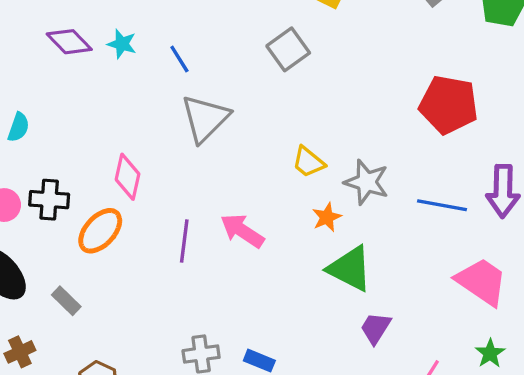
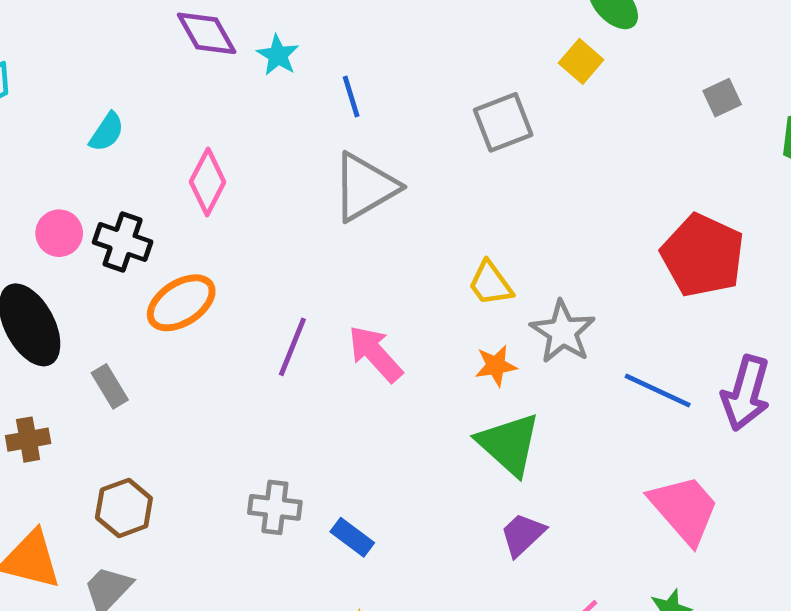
pink diamond: (128, 177) -> (208, 182), moved

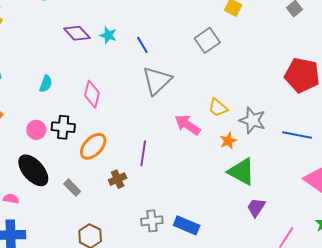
pink arrow: (375, 354) -> (188, 125), moved
brown cross: (28, 440) -> (118, 179), moved
blue rectangle: (352, 537) -> (187, 225), size x1.4

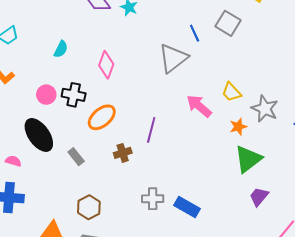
gray square: (207, 40) -> (228, 23), turned -30
blue line: (142, 45) -> (195, 33), moved
green triangle: (241, 172) -> (248, 159), turned 48

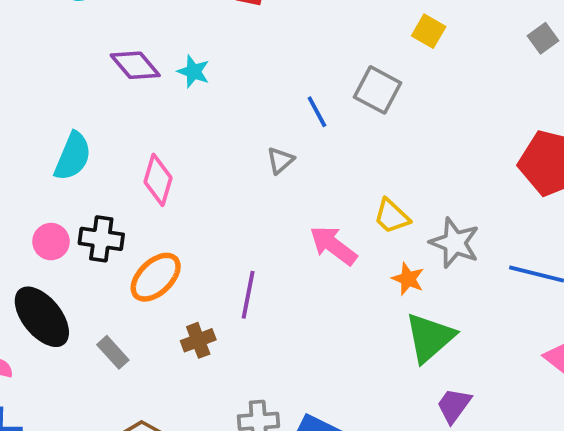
cyan semicircle: (61, 49) -> (73, 156), size x1.5
gray triangle: (173, 58) -> (280, 160), size x0.5
orange star: (238, 127) -> (408, 279), turned -30

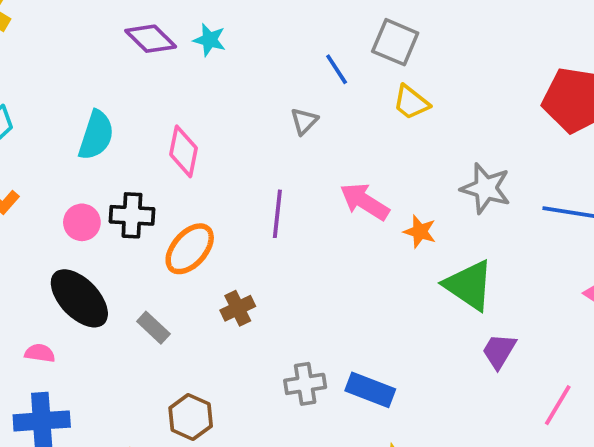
yellow trapezoid: (392, 216) -> (411, 102), moved
orange star: (408, 279) -> (420, 232), moved
purple line: (248, 295) -> (277, 214), moved
green triangle: (430, 338) -> (469, 285), turned -40

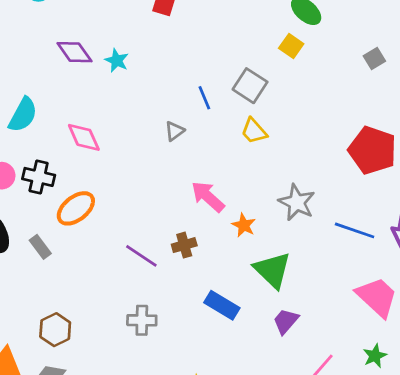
pink diamond: (184, 151) -> (84, 137), turned -45
purple line: (277, 214) -> (141, 256), moved, turned -72
brown cross: (238, 308) -> (184, 245), moved
gray rectangle: (153, 328) -> (40, 247), moved
blue rectangle: (370, 390) -> (222, 305), moved

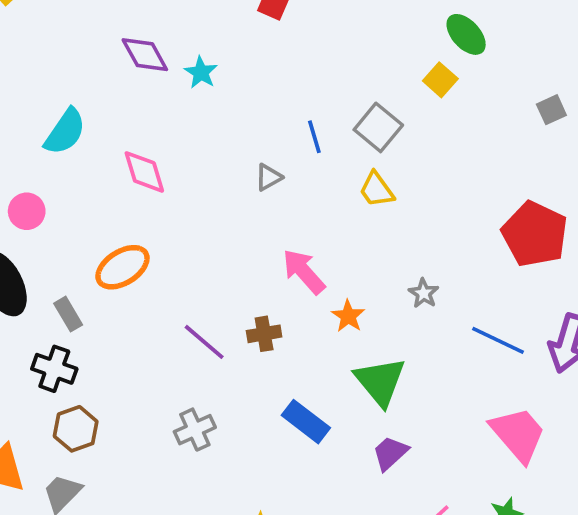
black cross: (39, 177) -> (54, 369), moved
gray star: (297, 202) -> (424, 293), size x0.6
gray cross: (142, 320) -> (195, 430), turned -32

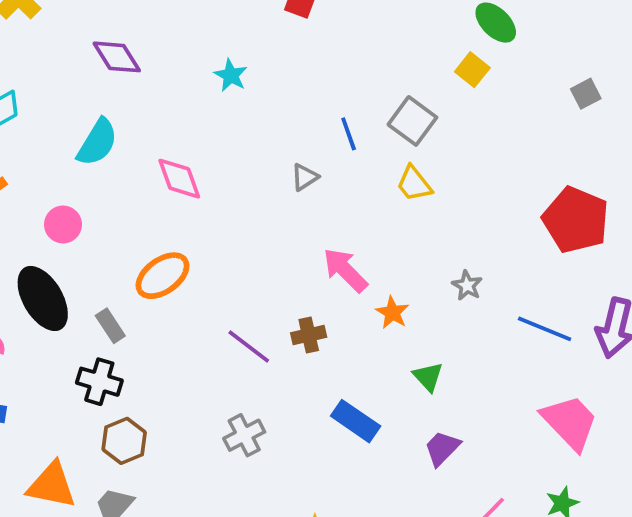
purple diamond: (145, 55) -> (117, 57), moved
green triangle: (380, 381) -> (428, 377), size x0.6

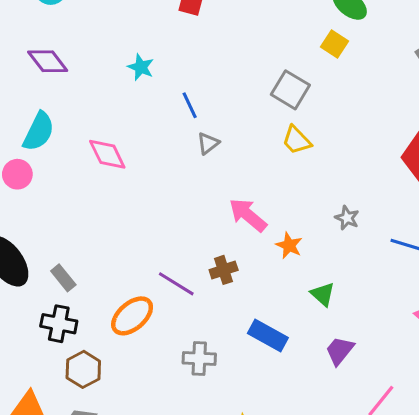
blue line: (349, 134) -> (190, 105), moved
pink circle: (63, 225) -> (17, 174), moved
orange ellipse: (163, 276) -> (132, 316), moved
gray cross: (244, 435) -> (199, 359), moved, turned 36

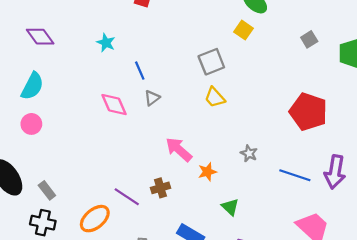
gray square: (290, 90) -> (211, 62), turned 36
pink diamond: (107, 154) -> (114, 105), moved
pink circle: (17, 174) -> (31, 124), moved
orange star: (289, 245) -> (207, 172), turned 30

